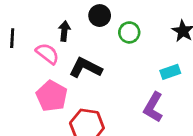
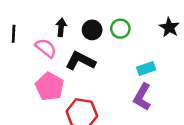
black circle: (100, 16) -> (92, 30), moved
cyan rectangle: (170, 72) -> (146, 69), moved

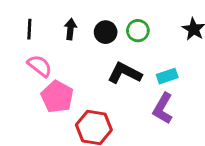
black line: (14, 34) -> (29, 29), moved
pink semicircle: (46, 48) -> (40, 66), moved
black L-shape: (80, 61) -> (125, 73), moved

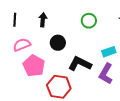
black circle: (106, 32) -> (58, 43), moved
pink semicircle: (40, 66) -> (22, 45), turned -60
black L-shape: (125, 73) -> (80, 64), moved

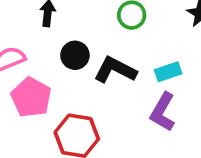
black L-shape: (80, 64) -> (115, 70), moved

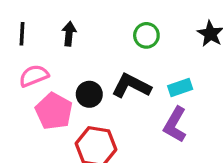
black circle: (75, 55) -> (89, 94), moved

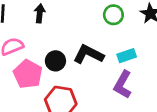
green circle: (146, 35) -> (113, 15), moved

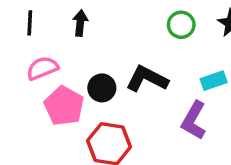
cyan rectangle: (127, 56) -> (214, 81), moved

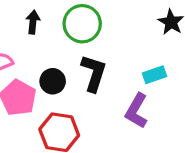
green circle: (181, 25) -> (82, 24), moved, size x1.5
black L-shape: (147, 79) -> (94, 73), turned 81

